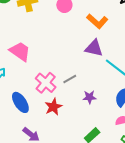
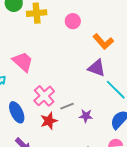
gray line: (70, 79) -> (67, 106), moved

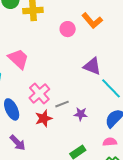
pink circle: (73, 21) -> (68, 29), moved
orange L-shape: (103, 42) -> (92, 21), moved

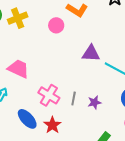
gray line: (62, 104) -> (74, 99), turned -40
red star: (44, 118) -> (52, 125), moved

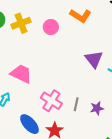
pink circle: (56, 25) -> (51, 27), moved
purple triangle: (91, 53) -> (94, 59), turned 48

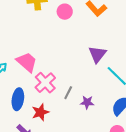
pink trapezoid: (21, 74) -> (27, 62), moved
blue ellipse: (29, 124) -> (18, 99), turned 35

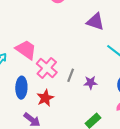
purple triangle: (97, 54) -> (95, 22), moved, turned -42

